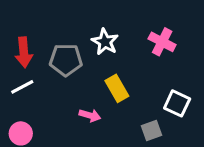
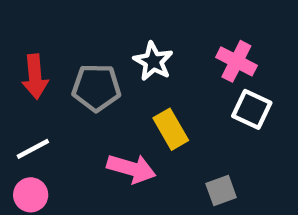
white line: (22, 87) -> (33, 149), moved
white square: (177, 103) -> (252, 109), moved
pink arrow: (90, 115) -> (131, 169), size x1.5

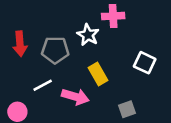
pink cross: (236, 61) -> (113, 16), moved, turned -30
white line: (33, 149) -> (43, 85), moved

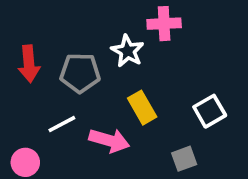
white square: (145, 63) -> (210, 111), moved, turned 35

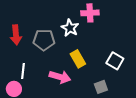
white square: (210, 111) -> (115, 61), turned -30
white line: (62, 124) -> (23, 71), moved, turned -56

